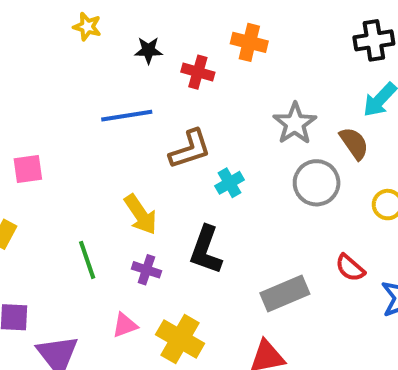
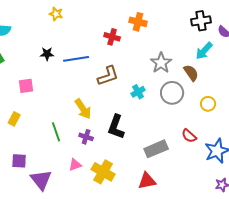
black star: (148, 50) -> (47, 54), moved
cyan cross: (230, 183) -> (138, 92), moved

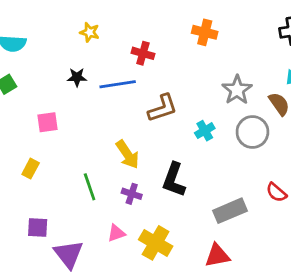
yellow star: (56, 14) -> (90, 32), moved
red cross: (112, 37) -> (143, 53), moved

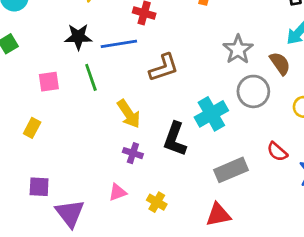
black star: (77, 77) -> (78, 37), size x1.4
cyan cross: (205, 131) -> (211, 114), moved, size x1.6
green line: (90, 187) -> (91, 77), moved
yellow cross: (156, 243) -> (157, 202), size x0.6

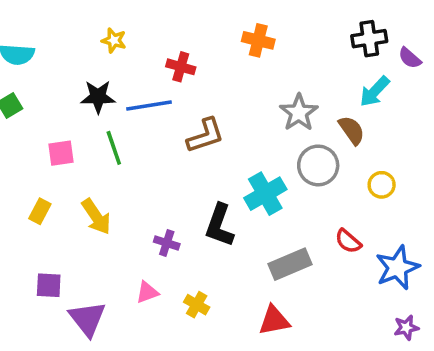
yellow arrow: (129, 114) -> (96, 217), moved

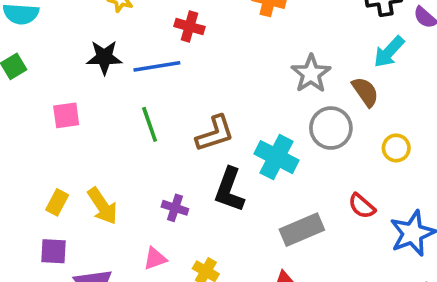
brown L-shape: (205, 136) -> (215, 133), moved
green line: (114, 148) -> (150, 124), moved
cyan cross: (265, 194) -> (277, 157), turned -33
yellow rectangle: (40, 211) -> (57, 202), moved
yellow arrow: (96, 217) -> (102, 206), moved

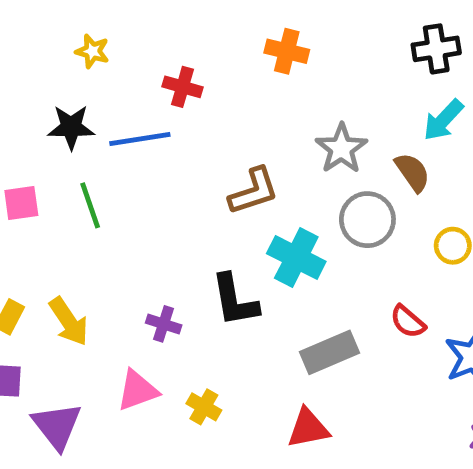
green line: (150, 124) -> (90, 205), moved
brown L-shape: (215, 133) -> (254, 191), moved
black L-shape: (229, 190) -> (235, 300), turned -30
pink triangle: (155, 259) -> (137, 390), size x1.4

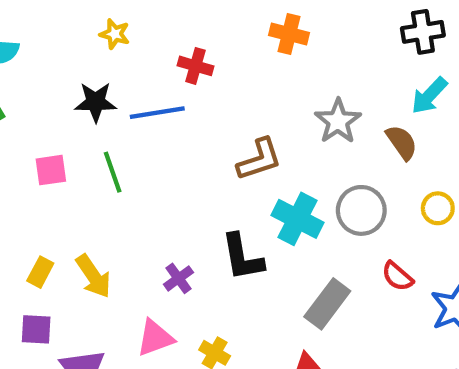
gray circle: (367, 220) -> (361, 210), moved
purple cross: (164, 324) -> (178, 278), turned 36
gray rectangle: (330, 352) -> (327, 304), turned -30

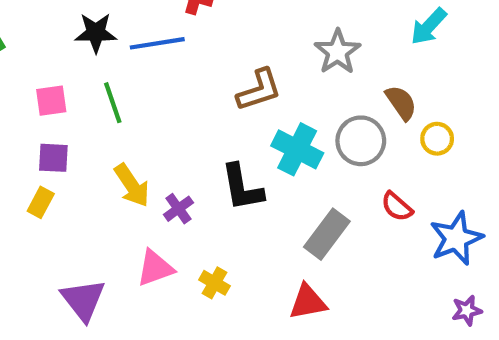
brown semicircle: (402, 142) -> (401, 103), moved
yellow arrow: (93, 276) -> (132, 185), moved
purple square: (36, 329) -> (53, 158), moved

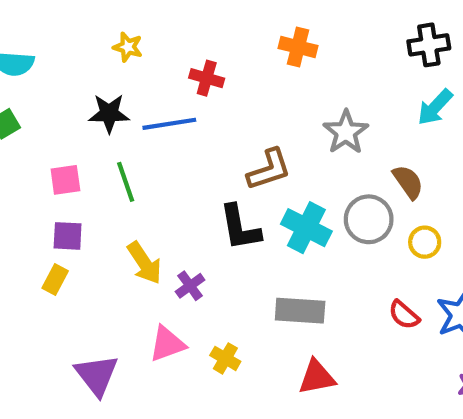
yellow circle: (437, 139) -> (425, 242), moved
black L-shape: (242, 187) -> (240, 228), moved
red semicircle: (397, 207) -> (404, 315), moved
gray rectangle: (327, 234) -> (300, 311), moved, turned 57

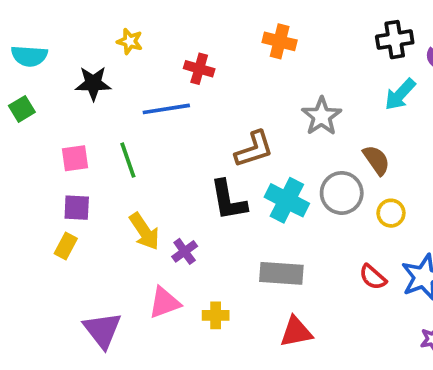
black star: (109, 113) -> (93, 83), moved
yellow cross: (225, 358) -> (216, 315), turned -30

